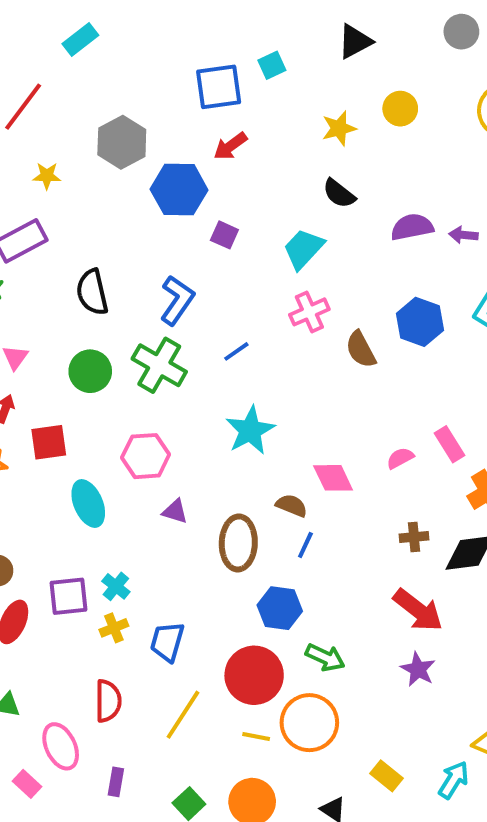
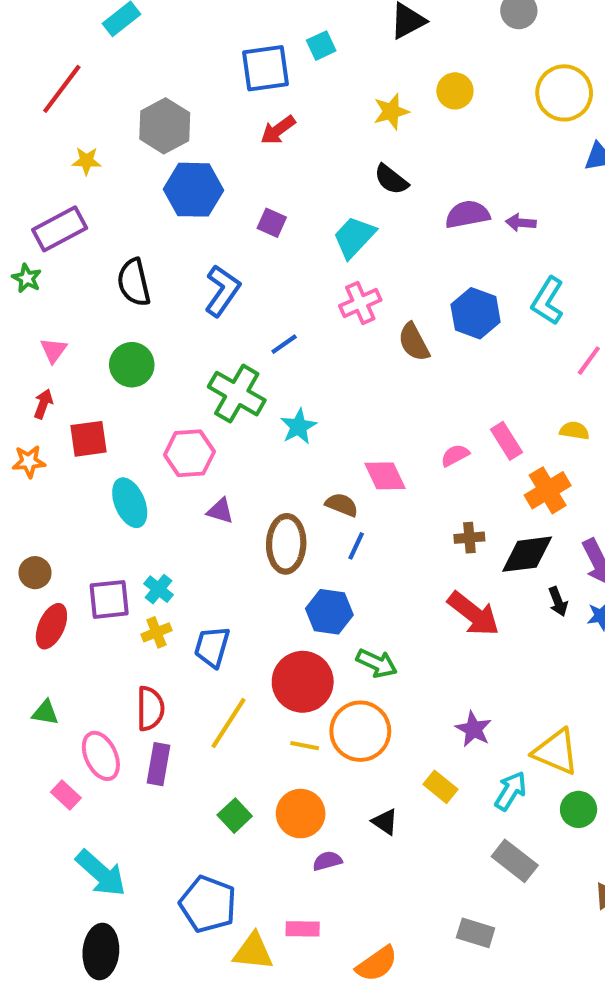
blue hexagon: (179, 190) -> (194, 190), moved
green cross: (159, 365) -> (237, 394), moved
cyan star: (250, 430) -> (299, 426), size x0.7
purple star: (418, 669) -> (474, 729), moved
purple rectangle: (116, 782) -> (159, 764), moved, size x1.4

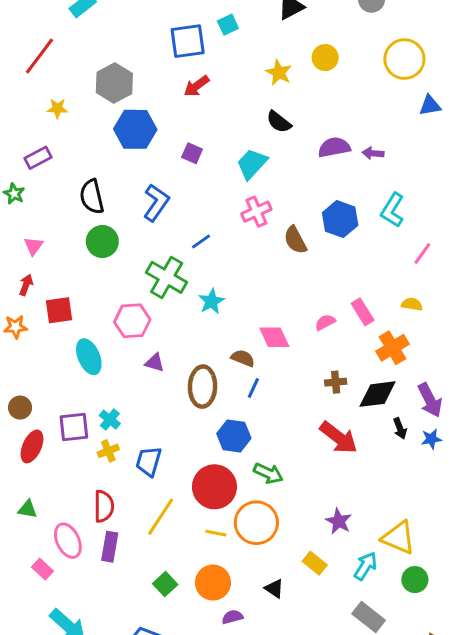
yellow star: (391, 111) -> (279, 73), turned -30
purple rectangle: (60, 229) -> (38, 158), size x0.7
green circle: (132, 365) -> (102, 242), moved

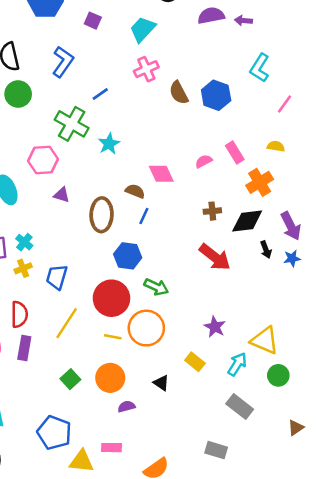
blue hexagon: (340, 219) -> (216, 95), moved

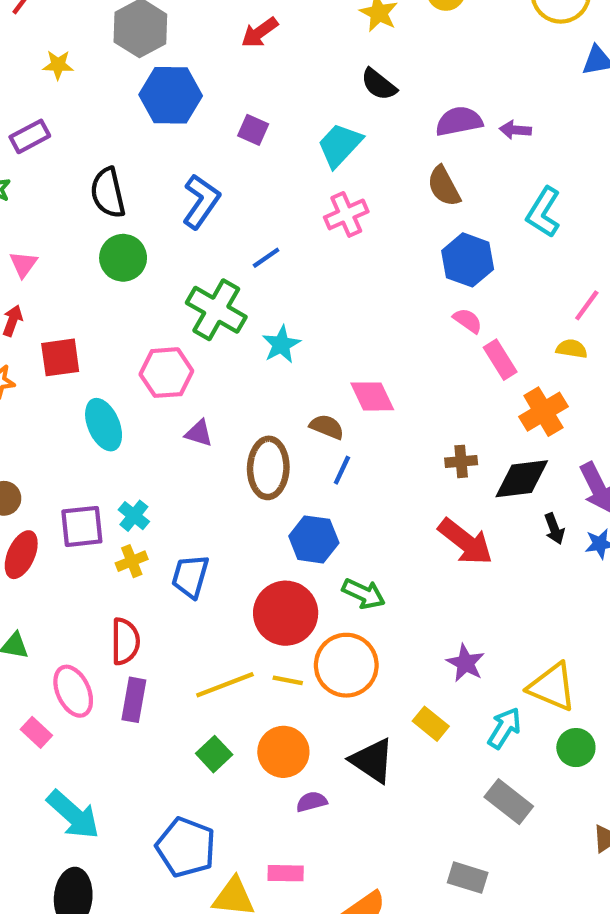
brown semicircle: (179, 93) -> (444, 186), moved
pink line: (285, 104) -> (587, 305), moved
pink semicircle: (204, 161) -> (468, 321), moved, turned 63
yellow line: (67, 323) -> (225, 685), moved, turned 36
black triangle: (161, 383) -> (372, 761), size x1.6

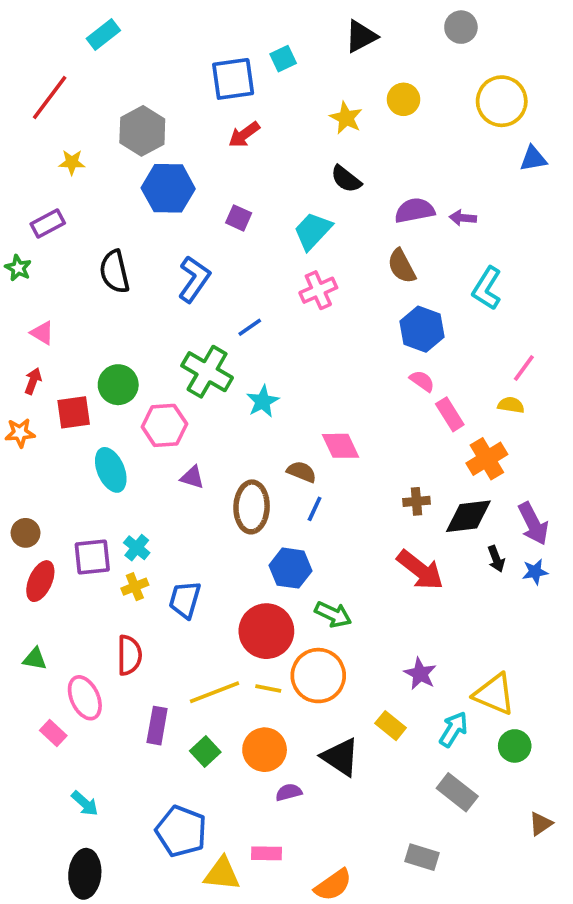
green circle: (123, 258) -> (118, 385), moved
pink triangle: (23, 264) -> (42, 333), turned -35
purple rectangle: (134, 700) -> (157, 726), moved
cyan arrow: (73, 815) -> (85, 803), size x0.6

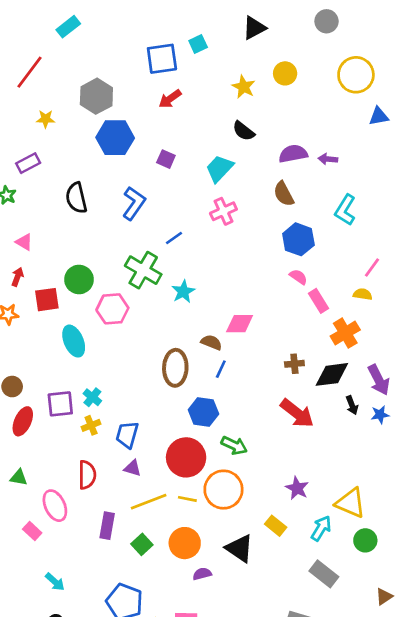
pink diamond: (341, 446) -> (240, 324), turned -64
purple triangle: (192, 477) -> (133, 468), moved

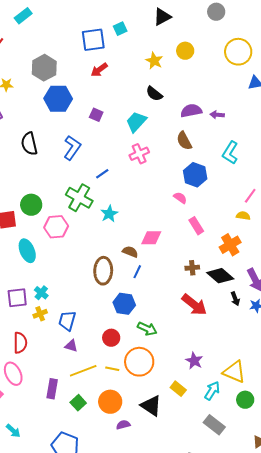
pink semicircle: (298, 277) -> (180, 198), moved
pink rectangle: (318, 301) -> (196, 226), moved
black diamond: (332, 374) -> (220, 276), turned 48
red circle: (186, 457) -> (111, 338), size x0.6
red semicircle: (87, 475) -> (20, 343), moved

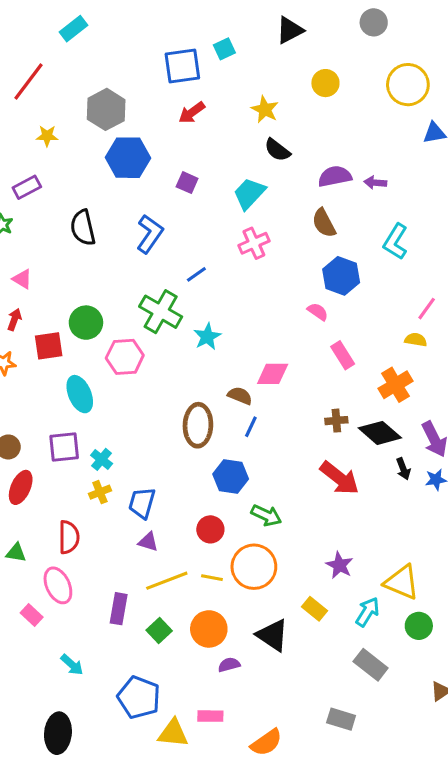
yellow star: (154, 61) -> (265, 109), moved
purple square: (17, 298) -> (64, 447), moved
cyan arrow: (13, 431) -> (72, 665), moved

